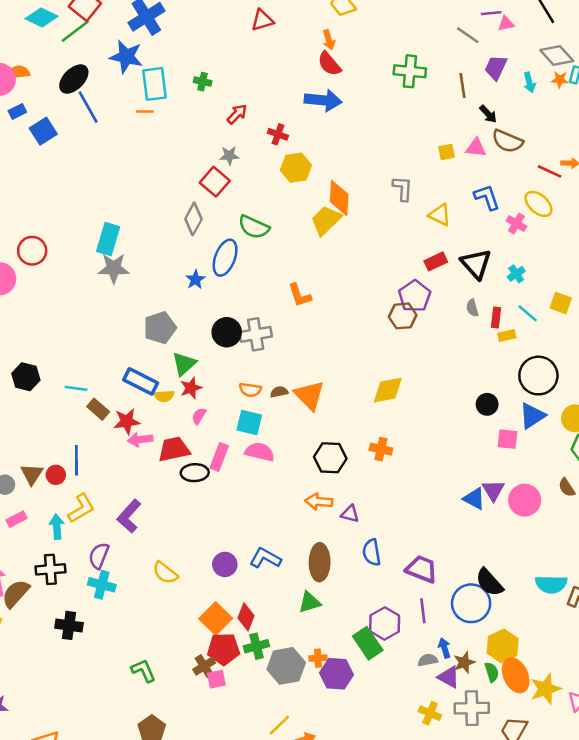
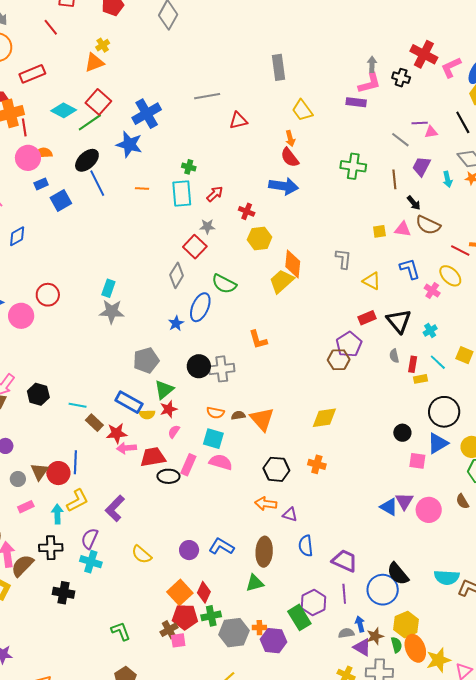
cyan rectangle: (154, 84) -> (182, 193), moved
cyan rectangle: (108, 239) -> (108, 288), size x0.7
red circle: (56, 475) -> (58, 473), size x1.5

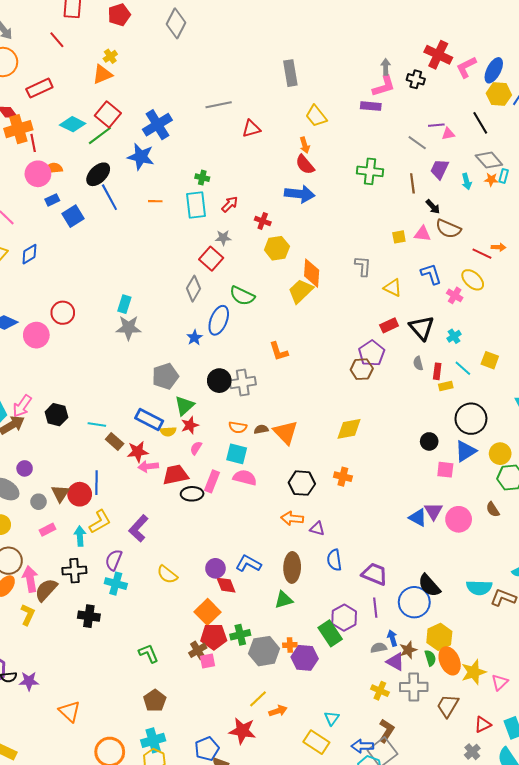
red diamond: (204, 592) -> (226, 585), moved, turned -45

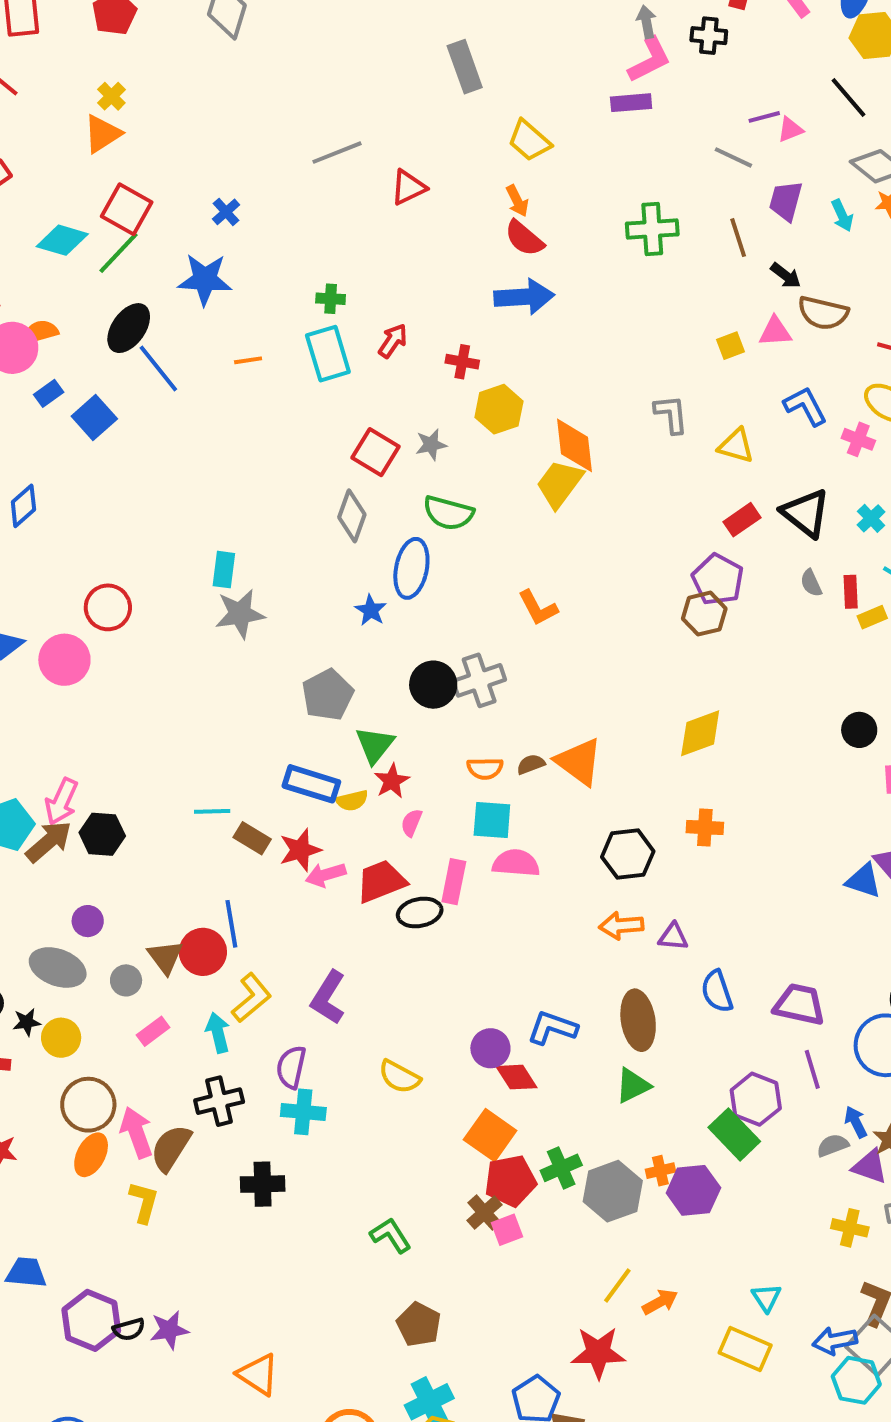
blue cross: (157, 125) -> (226, 212), size x0.5
gray star: (223, 238) -> (431, 445), moved
black hexagon: (56, 415) -> (102, 834), moved

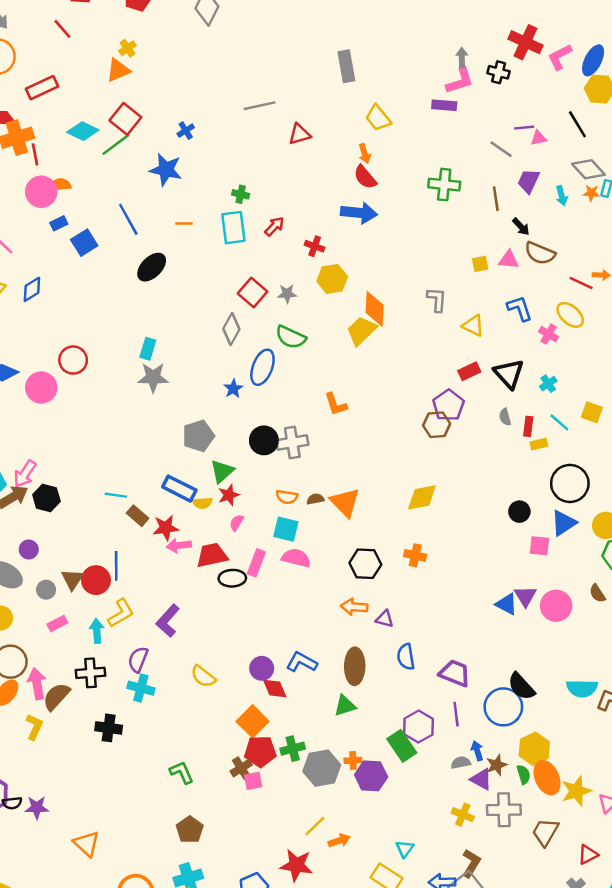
black ellipse: (129, 328) -> (152, 267), moved

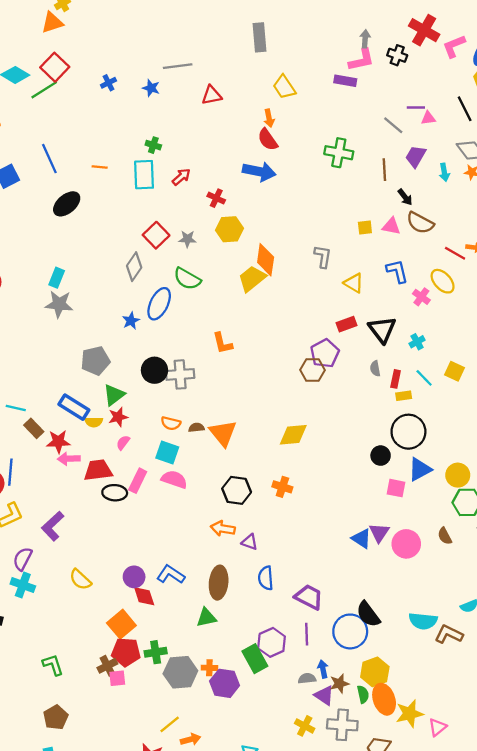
blue star: (166, 170) -> (151, 88), moved, size x0.6
black circle: (570, 483) -> (408, 432), moved

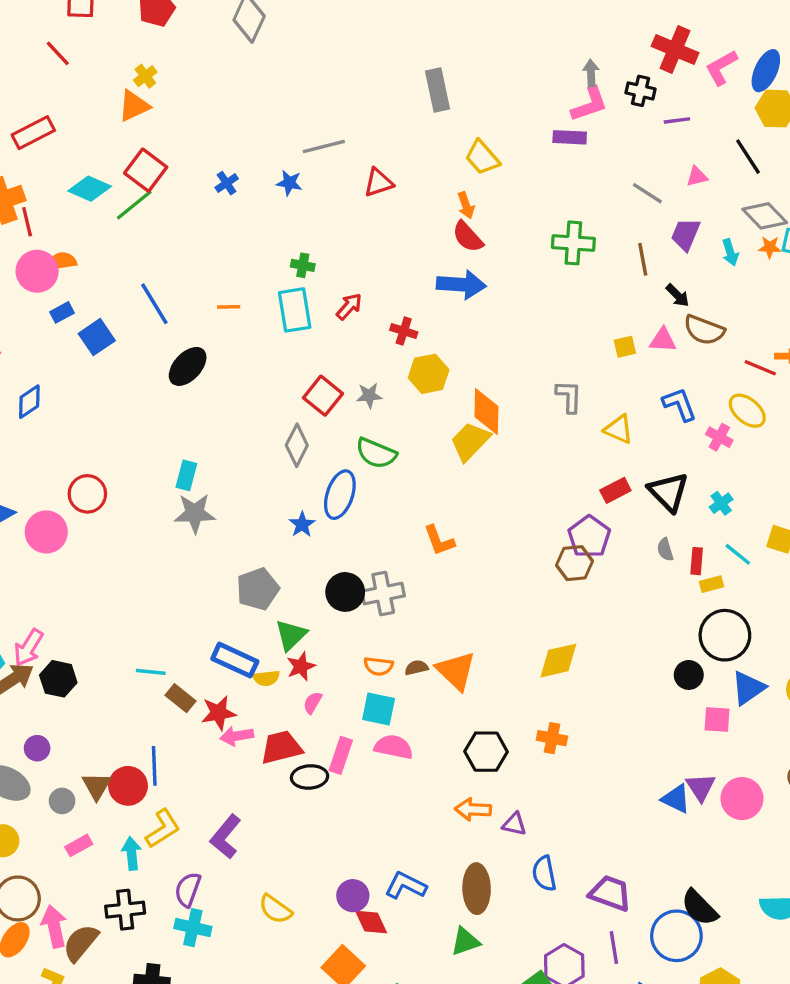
purple line: (416, 107) -> (677, 120), moved

